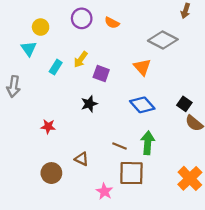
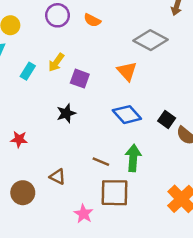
black square: (184, 104) -> (167, 120), moved

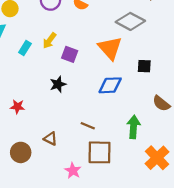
orange triangle: (127, 71) -> (110, 48), size x1.4
blue diamond: (127, 115) -> (110, 85), turned -50
black square: (167, 120) -> (144, 66), moved, turned -32
green arrow: (133, 158) -> (134, 127), moved

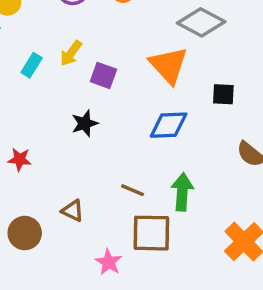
green arrow: (134, 127) -> (182, 192), moved

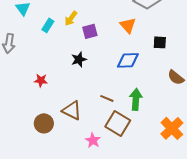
orange triangle: (169, 65) -> (128, 25), size x0.7
purple square: (103, 75) -> (90, 31), turned -35
brown triangle: (73, 211) -> (72, 110), size x1.5
brown square: (151, 233) -> (118, 123), turned 30

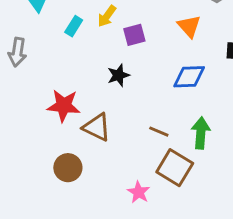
red star: (41, 80) -> (64, 106), size x1.6
brown triangle: (72, 110) -> (97, 127), moved

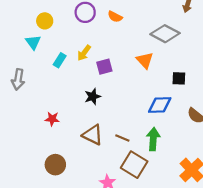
blue diamond: (189, 77) -> (160, 105), moved
red star: (64, 106) -> (52, 119), size x0.6
brown triangle: (97, 127) -> (93, 135), moved

